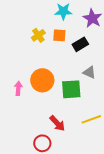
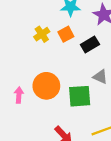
orange square: (59, 35) -> (66, 34), turned -32

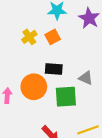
black rectangle: (90, 45) -> (54, 69), moved, turned 35

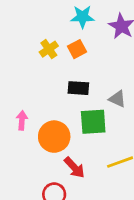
orange circle: (34, 87) -> (54, 137), moved

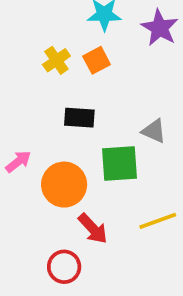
black rectangle: (78, 88) -> (79, 118), moved
pink arrow: (22, 120) -> (18, 162), turned 48

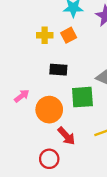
yellow cross: (56, 60) -> (45, 35), turned 35

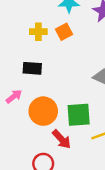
black rectangle: (58, 70) -> (32, 68), moved
green square: (82, 97) -> (79, 115), moved

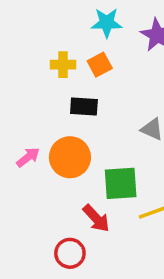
black rectangle: (32, 68) -> (84, 107), moved
orange circle: (43, 111) -> (70, 157), moved

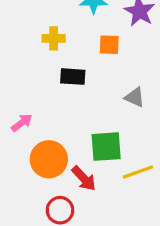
orange square: (100, 65) -> (109, 45), moved, turned 30
orange circle: (70, 157) -> (49, 159), moved

